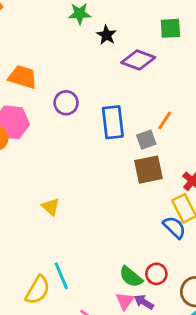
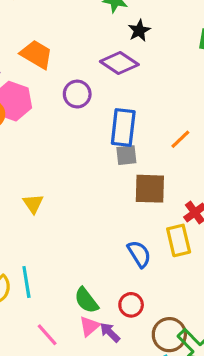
purple diamond: (138, 60) -> (119, 63), moved
gray square: (146, 140) -> (126, 155), moved
blue semicircle: (174, 227) -> (139, 254), moved
green semicircle: (131, 277) -> (86, 300), moved

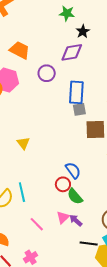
purple diamond: (119, 63) -> (72, 52), turned -40
blue semicircle: (139, 254) -> (73, 170), moved
green semicircle: (86, 300) -> (75, 196), moved
red circle: (131, 305) -> (63, 184), moved

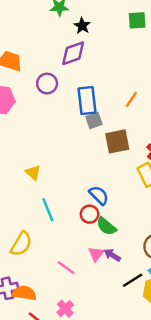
cyan line: (22, 192) -> (48, 210), moved
black line: (89, 243) -> (133, 280), turned -30

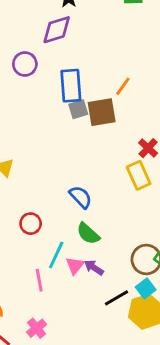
brown square: (117, 141) -> (102, 112), moved
cyan line: (48, 210) -> (56, 255), moved, turned 45
red circle: (90, 214) -> (31, 224), moved
pink line: (66, 268) -> (39, 280), turned 42

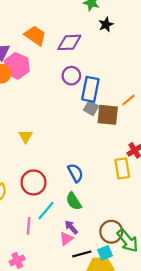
purple diamond: (57, 30) -> (69, 42), moved
purple circle: (25, 64) -> (71, 76), moved
gray square: (78, 109) -> (91, 108), turned 32
red circle: (31, 224) -> (33, 182), size x1.5
pink triangle: (75, 266) -> (66, 239), moved

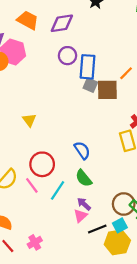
pink line: (29, 226) -> (32, 185), moved, turned -35

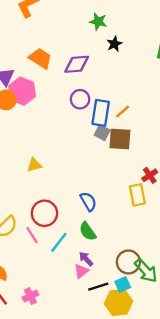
orange line: (126, 73) -> (123, 112), moved
yellow triangle: (29, 120) -> (34, 165), turned 48

